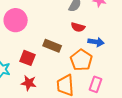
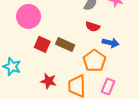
red square: (28, 58) -> (42, 44), moved
red star: (29, 83) -> (48, 81), moved

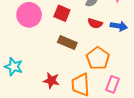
blue arrow: (111, 43) -> (119, 26), moved
red square: (42, 44) -> (62, 13), moved

